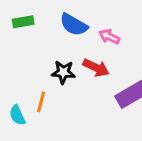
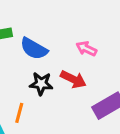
blue semicircle: (74, 25) -> (34, 49), moved

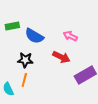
black star: (41, 84) -> (25, 60), moved

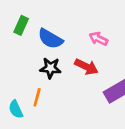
green rectangle: (12, 26) -> (21, 25), turned -56
black star: (25, 60) -> (50, 68), moved

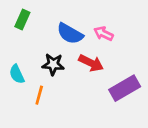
blue semicircle: (50, 39) -> (70, 34), moved
cyan semicircle: (16, 109) -> (17, 74), moved

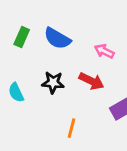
blue semicircle: (70, 34) -> (57, 38), moved
orange line: (39, 95) -> (72, 128), moved

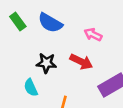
green rectangle: (22, 37) -> (18, 22), turned -60
cyan semicircle: (16, 92) -> (31, 88), moved

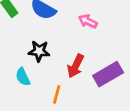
red arrow: (81, 62) -> (76, 66), moved, turned 90

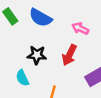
red arrow: (76, 66) -> (69, 55), moved

